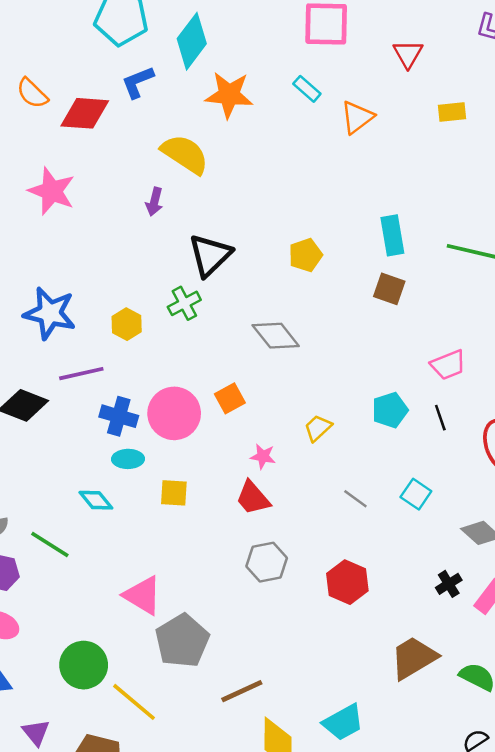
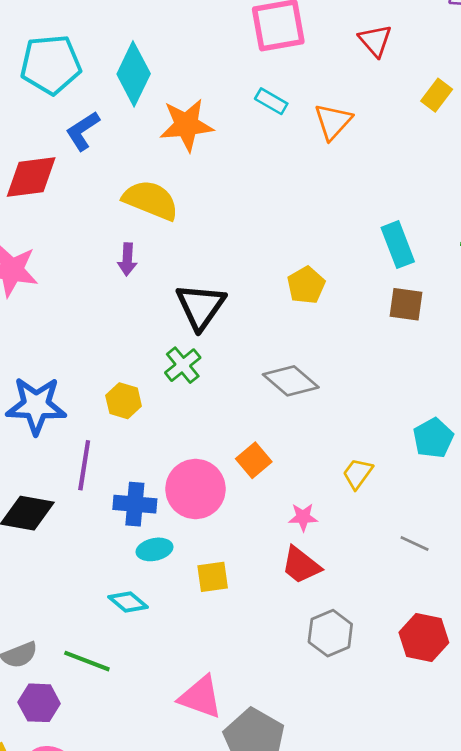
yellow rectangle: (452, 112) -> (437, 95), turned -36
purple line: (81, 374) -> (84, 465), turned -57

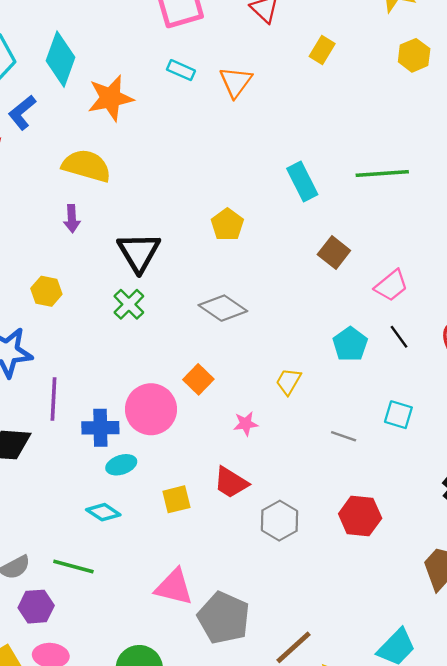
brown square: (406, 304) -> (334, 253), moved, turned 36
yellow hexagon: (124, 401) -> (46, 291), moved
red trapezoid: (301, 565) -> (231, 483), moved
yellow square: (213, 577) -> (176, 499), moved

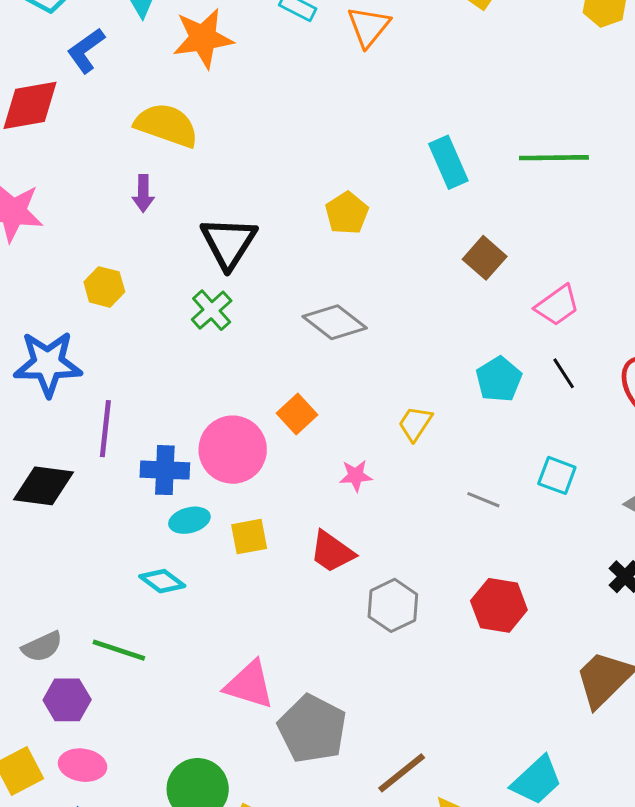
yellow square: (176, 499) -> (249, 537), moved

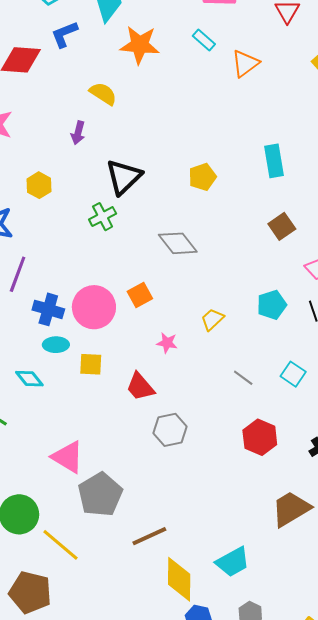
yellow semicircle: (166, 125) -> (103, 94), size x0.7
red hexagon: (499, 605) -> (260, 437), moved

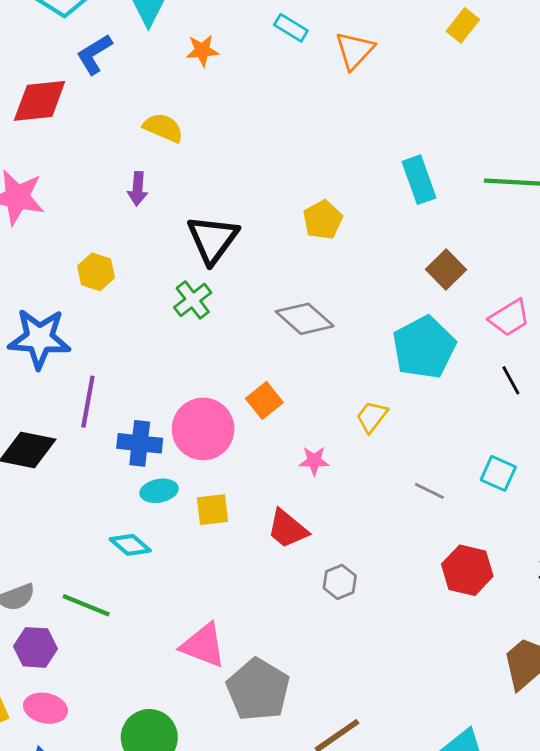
orange star: (140, 45) -> (202, 50), size x0.6
cyan pentagon: (272, 305) -> (424, 347), moved, size x1.5
gray hexagon: (170, 430) -> (340, 582), size x0.7

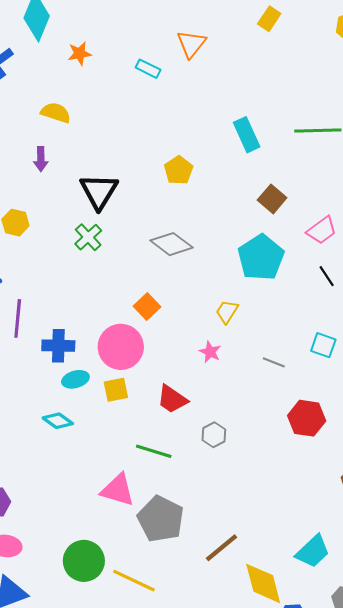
cyan rectangle: (291, 28) -> (148, 69), moved
pink circle: (203, 429) -> (121, 347), moved
pink star: (314, 461) -> (210, 352), moved, turned 30
green line: (86, 605) -> (154, 451), moved

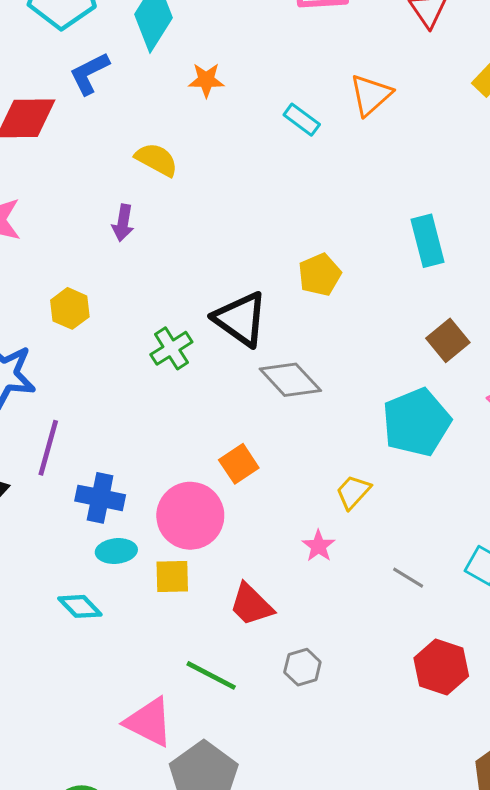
black triangle: (99, 191) -> (241, 319), moved, turned -36

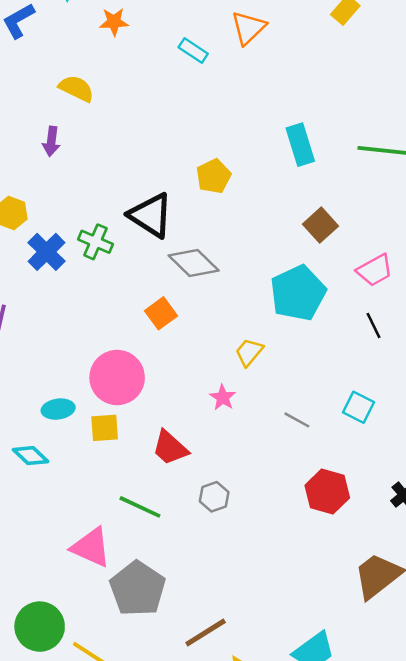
green cross: (171, 348) -> (96, 242), turned -32
orange square: (239, 464) -> (161, 313), moved
blue cross: (100, 498) -> (46, 252), moved, turned 36

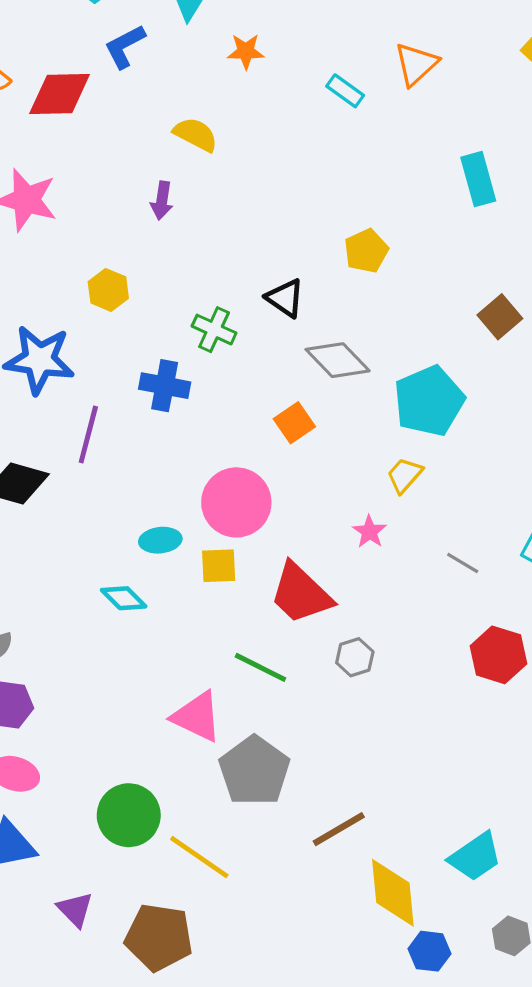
cyan rectangle: (300, 145) -> (478, 179), moved
black triangle: (151, 215) -> (285, 298), size x0.7
blue cross: (46, 252) -> (165, 386), moved, turned -36
cyan pentagon: (298, 293) -> (429, 401), moved
red trapezoid: (170, 448) -> (301, 594), size x1.4

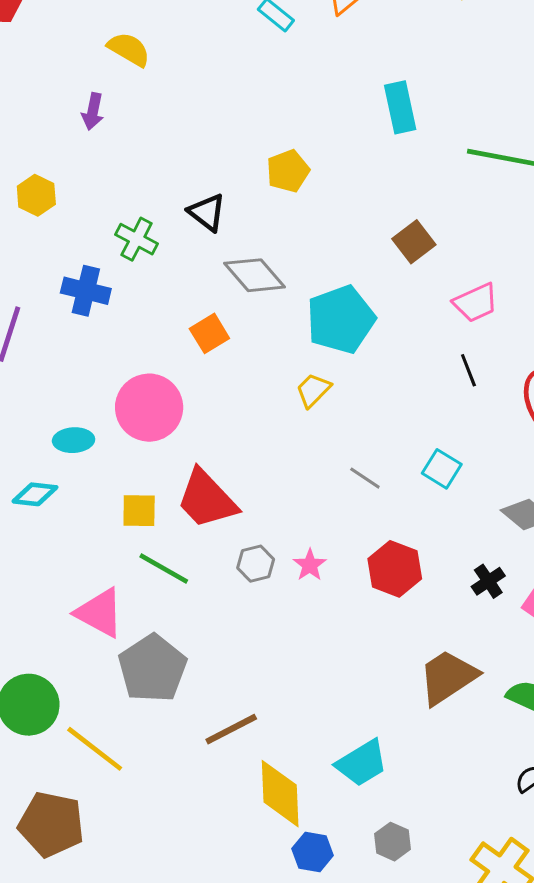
pink star: (369, 532) -> (310, 565), moved
yellow square: (219, 566) -> (139, 511), moved
cyan diamond: (124, 598) -> (35, 494), turned -42

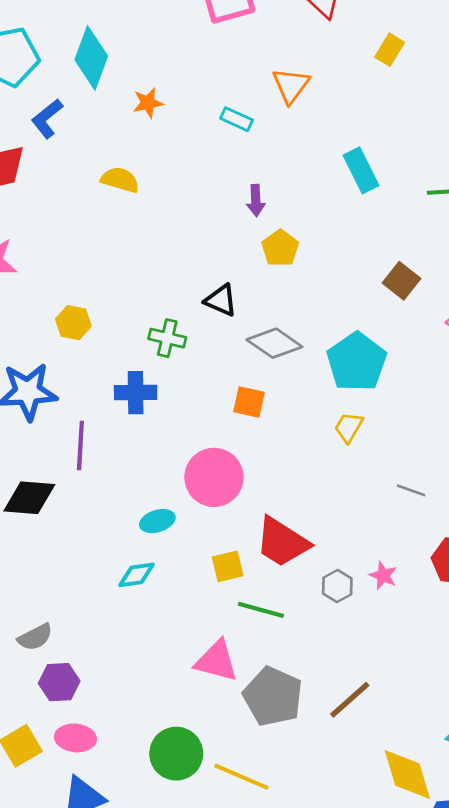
purple arrow: (93, 111) -> (256, 200), moved
orange square: (209, 333) -> (249, 402), turned -32
brown line: (231, 729) -> (350, 700), moved

